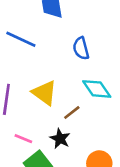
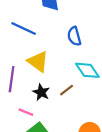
yellow triangle: (44, 93) -> (38, 61), moved
black star: (60, 139) -> (41, 92), moved

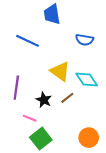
blue semicircle: (74, 36) -> (85, 40), moved, turned -66
yellow triangle: (38, 61) -> (60, 71), moved

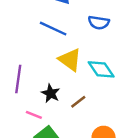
blue line: (28, 41) -> (53, 29), moved
brown line: (67, 98) -> (78, 102), moved

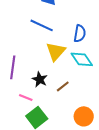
blue semicircle: (99, 23) -> (80, 33), moved, turned -90
yellow triangle: (70, 60) -> (56, 51), turned 35

